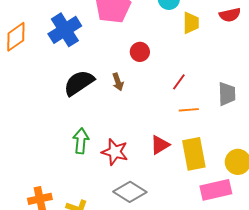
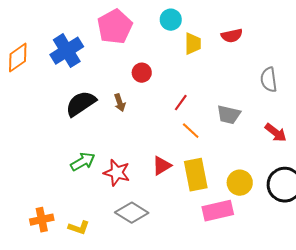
gray trapezoid: (227, 94) -> (229, 115), turned 105
orange line: (189, 110) -> (191, 131), turned 48
green arrow: (81, 141) -> (83, 162), turned 55

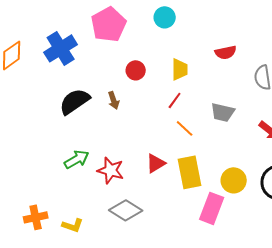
red semicircle: (232, 36) -> (226, 52), moved
yellow trapezoid: (193, 44) -> (180, 69), moved
pink rectangle: (218, 211) -> (212, 208), turned -56

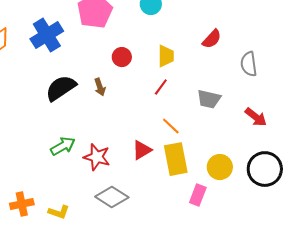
red semicircle: (226, 52) -> (212, 39), turned -35
orange line: (185, 128) -> (171, 126), moved
pink rectangle: (212, 208) -> (198, 195), size x0.7

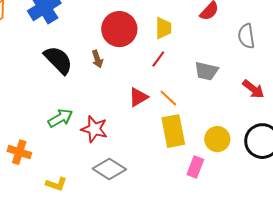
red circle: (122, 57) -> (119, 29), size x1.8
black semicircle: (61, 88) -> (58, 60), turned 80
red triangle: (142, 150) -> (138, 97), moved
orange cross: (22, 204) -> (19, 152), moved, turned 30

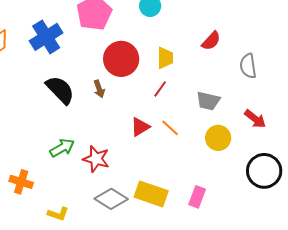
yellow rectangle: (173, 131) -> (151, 194), moved, turned -60
yellow circle: (217, 139) -> (218, 138), moved

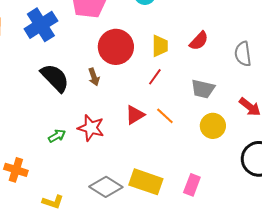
red semicircle: (211, 41) -> (199, 41), moved
green arrow: (62, 148) -> (57, 136), size x0.7
red star: (96, 159) -> (91, 128), moved

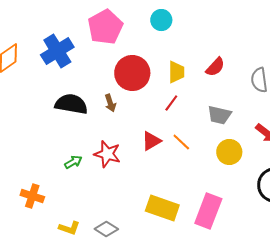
black semicircle: (55, 78) -> (71, 104), turned -36
pink rectangle: (192, 185) -> (208, 211), size x1.6
gray diamond: (106, 187) -> (106, 229), moved, size x0.7

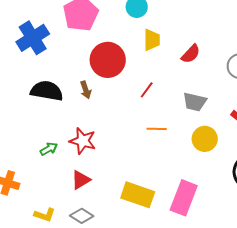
yellow trapezoid: (176, 72) -> (152, 40), moved
red triangle: (151, 141) -> (81, 180), moved
orange line: (181, 142) -> (157, 129), turned -42

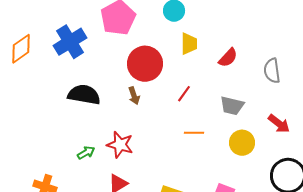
brown arrow: (86, 90) -> (134, 96), moved

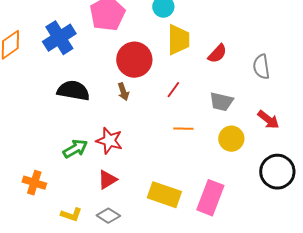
yellow trapezoid: (189, 44) -> (178, 40), size x1.4
green arrow: (86, 153) -> (75, 149), size x1.4

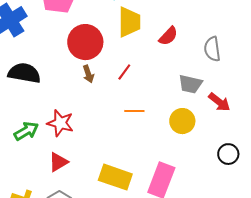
brown arrow: (123, 92) -> (88, 74), moved
gray trapezoid: (221, 102) -> (190, 84), moved
black circle: (277, 172) -> (228, 154), size x0.6

